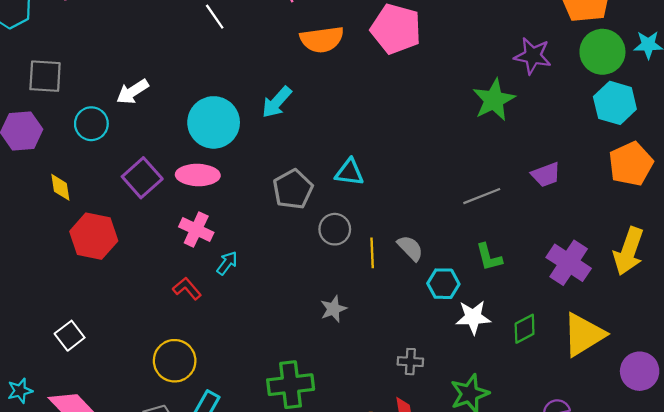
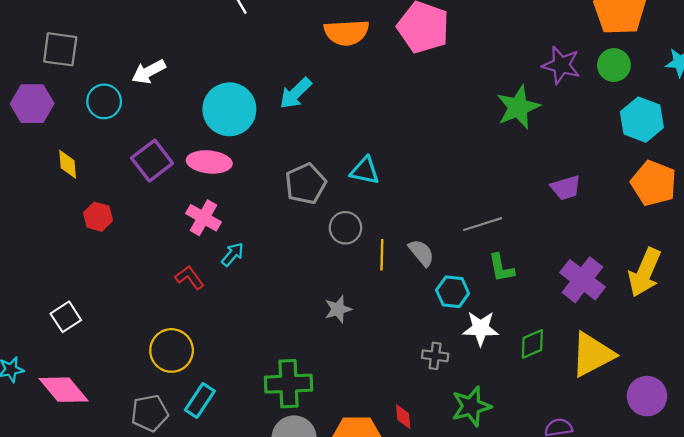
green circle: (602, 52) -> (614, 65), moved, size x0.7
orange pentagon: (631, 164) -> (654, 183), turned -30
gray line: (482, 196) -> (483, 224), moved
red hexagon: (94, 236) -> (98, 217), size x0.6
gray cross: (410, 362) -> (435, 356), moved

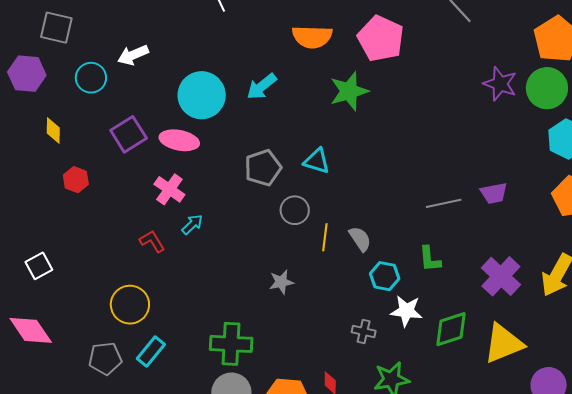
green circle: (614, 65) -> (547, 88), size x1.4
green star: (518, 107) -> (349, 91), moved
gray line: (483, 224) -> (444, 203), moved
green diamond: (532, 344) -> (451, 329), size x1.4

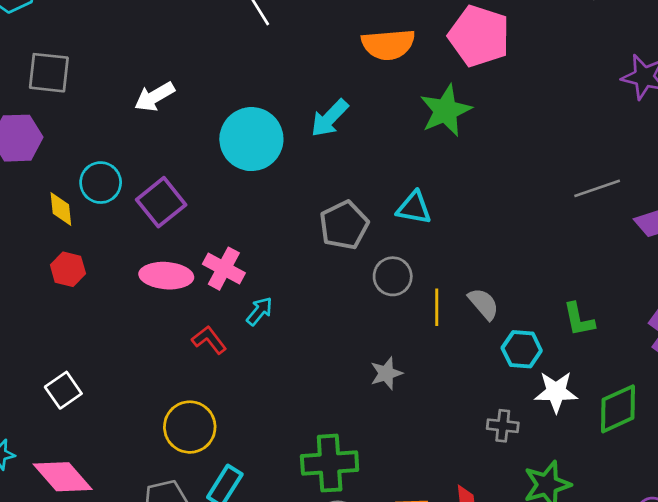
cyan circle: (91, 78) -> (101, 183), moved
pink ellipse: (179, 140) -> (166, 276), moved
red hexagon: (76, 180) -> (68, 269), moved
gray line: (444, 203) -> (597, 188), moved

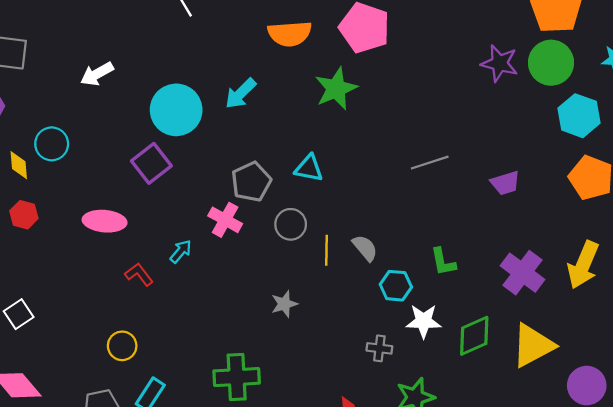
gray line: (597, 188) -> (430, 163), moved
purple square: (161, 202) -> (151, 163), moved
pink cross: (224, 269) -> (225, 220), moved
yellow circle: (190, 427) -> (122, 346), size x0.7

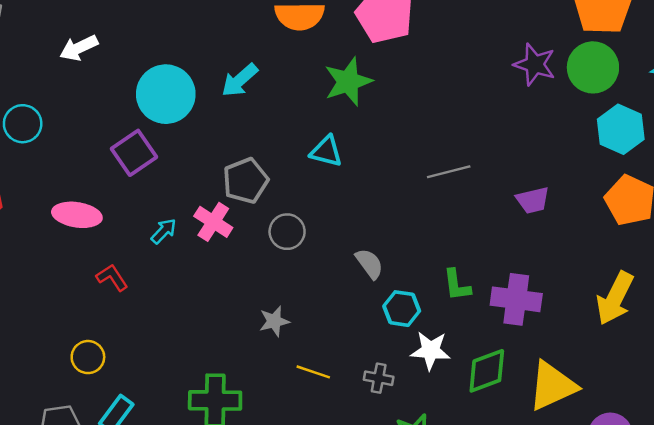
cyan triangle: (309, 168) -> (326, 151), moved
yellow line: (326, 250) -> (313, 372), moved, turned -76
cyan arrow: (181, 251) -> (164, 231), moved
purple cross: (522, 273) -> (516, 299), moved, turned -33

